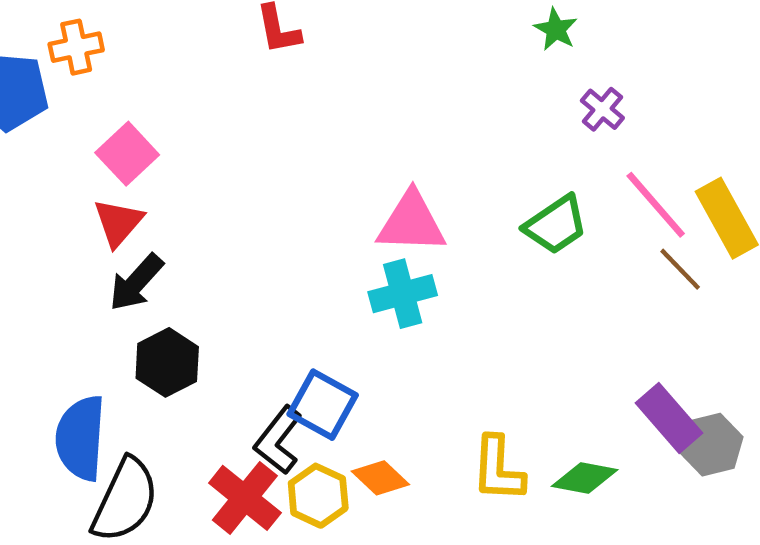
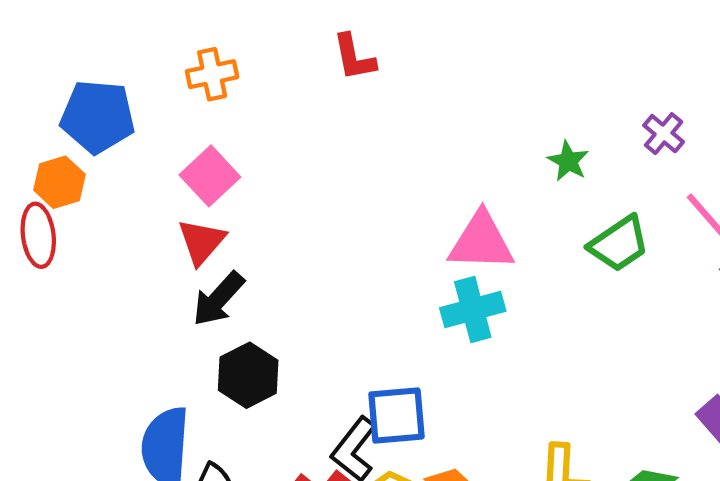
green star: (556, 29) -> (568, 161), moved
orange cross: (76, 47) -> (212, 74), moved
blue square: (323, 405) -> (396, 415), turned -34

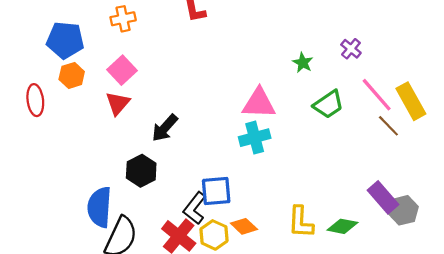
orange hexagon: (59, 182) -> (72, 75), moved
black arrow: (218, 299) -> (165, 128), moved

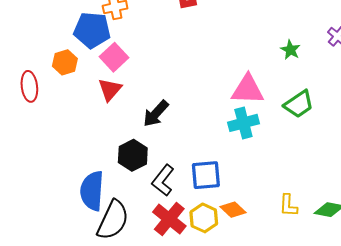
blue pentagon: (65, 40) -> (92, 30), moved
green trapezoid: (328, 104) -> (299, 104), moved
black L-shape: (195, 208) -> (163, 180), moved
yellow L-shape: (301, 222) -> (288, 205), size x0.7

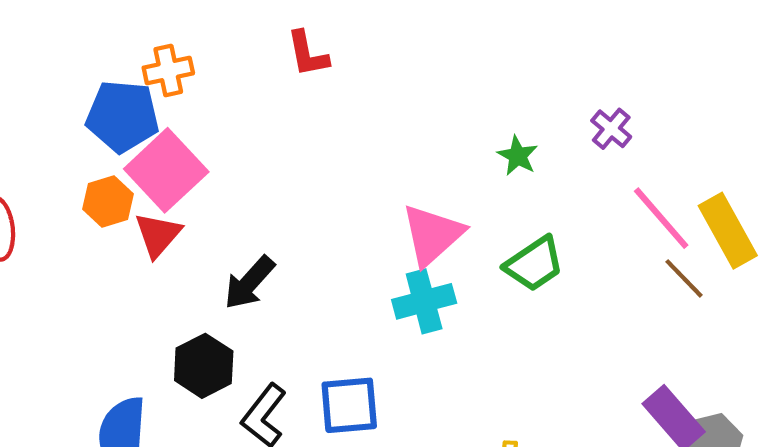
pink square: (114, 57) -> (166, 170), size x1.4
orange hexagon: (65, 62) -> (108, 202), moved
pink triangle: (248, 90) -> (432, 235), turned -44

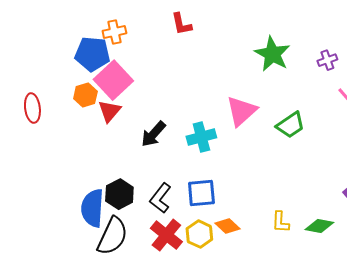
purple cross: (611, 129) -> (327, 60), turned 30
green star: (518, 156) -> (272, 54), moved, size x1.8
cyan cross: (424, 301) -> (201, 137), moved
black hexagon: (204, 366) -> (119, 194), moved

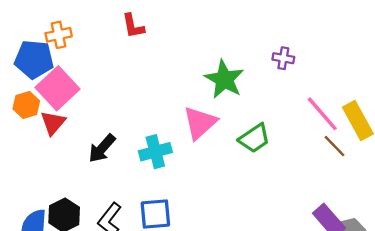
green star: (272, 54) -> (224, 79), moved
purple cross: (327, 60) -> (283, 58), moved, turned 30

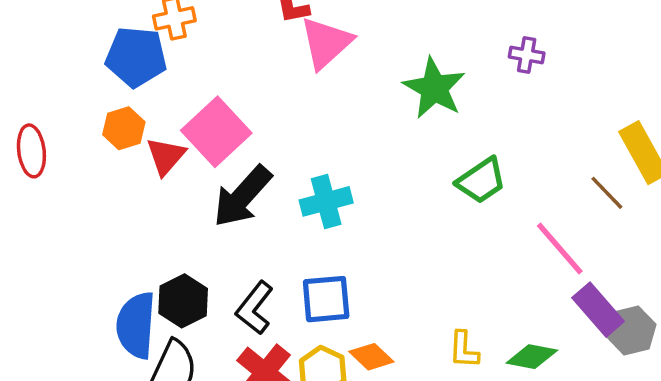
pink square: (57, 88) -> (216, 132), moved
pink line: (322, 114) -> (560, 249), moved
pink triangle: (200, 123) -> (326, 43), moved
black arrow: (102, 148) -> (242, 196), size x1.4

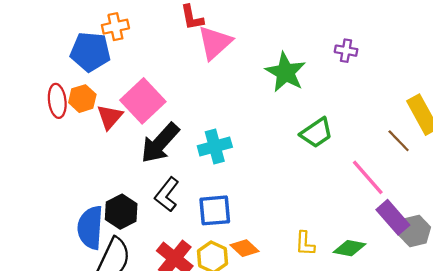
red ellipse: (31, 151) -> (57, 101), moved
black L-shape: (255, 308) -> (167, 194), moved

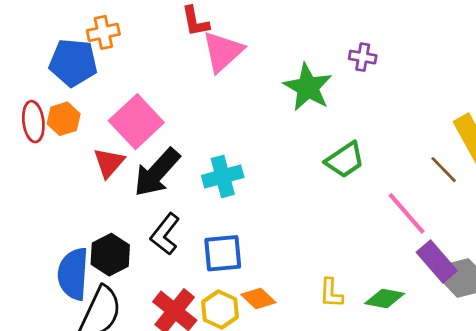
purple cross: (346, 51) -> (363, 57), moved
red triangle: (110, 117) -> (109, 163), moved

